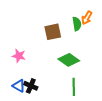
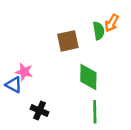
green diamond: (69, 60) -> (88, 77), turned 55
blue triangle: (19, 86) -> (14, 85), moved

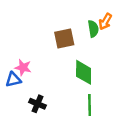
blue triangle: (14, 85) -> (13, 80), turned -42

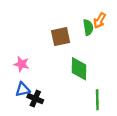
blue triangle: (13, 80) -> (23, 89), moved
green line: (90, 105) -> (97, 100), moved

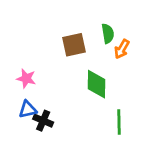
orange arrow: (100, 20) -> (122, 49), moved

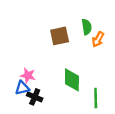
pink star: (26, 79) -> (28, 75), moved
green diamond: (96, 84) -> (72, 80), moved

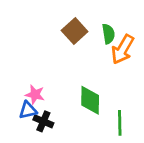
brown square: (60, 36) -> (75, 31), moved, turned -30
orange arrow: (98, 39) -> (123, 49), size x1.5

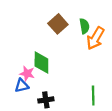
green diamond: (90, 100) -> (41, 62), moved
black cross: (43, 121) -> (46, 100), moved, turned -32

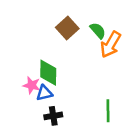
green semicircle: (84, 26) -> (98, 31), turned -32
blue triangle: (22, 86) -> (44, 93), moved

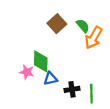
blue triangle: (44, 93) -> (50, 79), moved
black cross: (53, 116) -> (72, 89), moved

